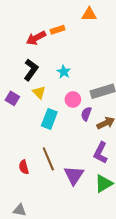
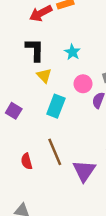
black L-shape: (31, 70) -> (35, 50), turned -35
purple square: (12, 98) -> (14, 111), moved

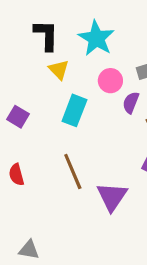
cyan star: (72, 52) -> (96, 38), size x1.6
red semicircle: (27, 161) -> (16, 175), moved

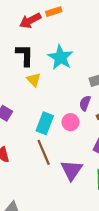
pink circle: (110, 81) -> (70, 122), moved
cyan rectangle: (74, 110) -> (45, 123), moved

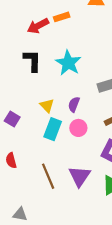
yellow triangle: (34, 80) -> (47, 106), moved
purple semicircle: (85, 103) -> (74, 104), moved
brown line: (44, 152) -> (48, 176), moved

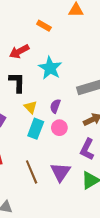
orange rectangle: (62, 17) -> (44, 26), turned 48
red arrow: (38, 26) -> (19, 51), moved
black L-shape: (32, 61) -> (17, 82), moved

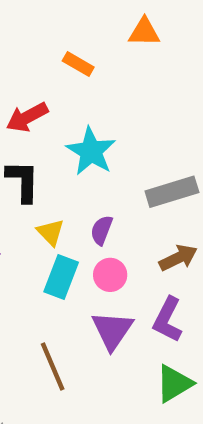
purple triangle: (60, 172) -> (112, 330), moved

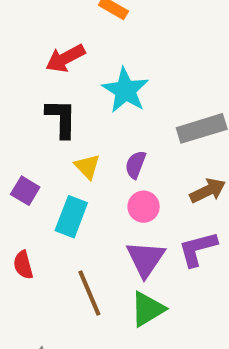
cyan rectangle: (61, 277) -> (71, 217), moved
purple L-shape: (168, 320) -> (198, 249), turned 48
green triangle: (174, 384) -> (148, 309), moved

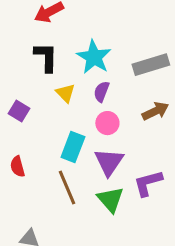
cyan star: (125, 90) -> (94, 57), moved
cyan rectangle: (71, 217) -> (73, 147), moved
purple L-shape: (198, 249) -> (148, 183), moved
green triangle: (148, 309) -> (110, 199), turned -40

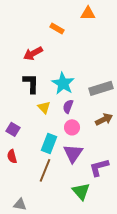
purple square: (19, 111) -> (13, 129), moved
brown line: (67, 188) -> (45, 170), turned 45
green triangle: (110, 199) -> (81, 191), moved

